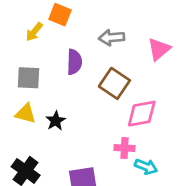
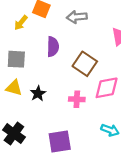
gray arrow: (112, 38) -> (77, 17), moved
pink cross: (125, 148) -> (77, 99), moved

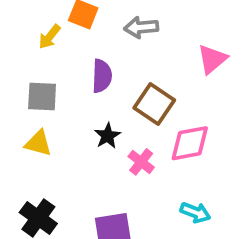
black star: (38, 94) -> (108, 136), moved
pink cross: (77, 99) -> (141, 162), turned 35

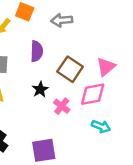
pink triangle: (212, 59) -> (106, 67), moved
cyan arrow: (195, 212) -> (101, 126), moved

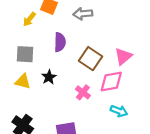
black star: (40, 89) -> (49, 77), moved

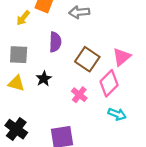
pink diamond: (111, 81) -> (109, 83), turned -35

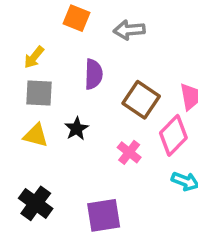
yellow arrow: (23, 18) -> (34, 57), moved

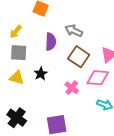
gray arrow: (129, 30) -> (74, 31), moved, turned 30
pink diamond: (173, 135) -> (98, 78), turned 50

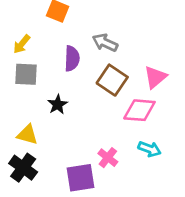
yellow triangle: (17, 78) -> (27, 135), moved
pink cross: (72, 88) -> (108, 158), moved

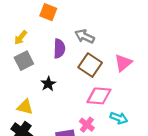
gray square: (26, 74) -> (24, 61), turned -30
pink diamond: (139, 110) -> (99, 96), moved

